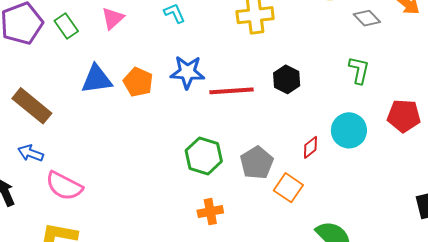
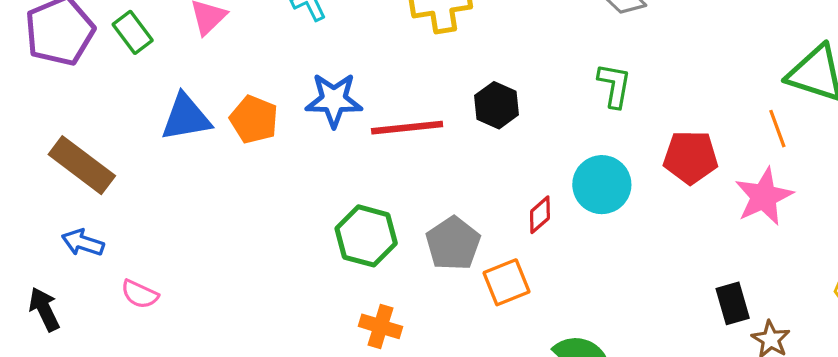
pink semicircle: (64, 186) -> (140, 294), size x0.6
orange square: (288, 188) -> (507, 282), turned 36
orange cross: (210, 212) -> (380, 326), turned 30

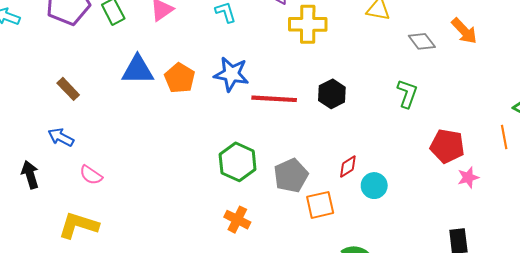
brown rectangle: (82, 165) -> (68, 89), size x0.6
cyan circle: (602, 185) -> (374, 186), moved, size x0.7
pink star: (764, 197) -> (468, 177), moved, size x0.6

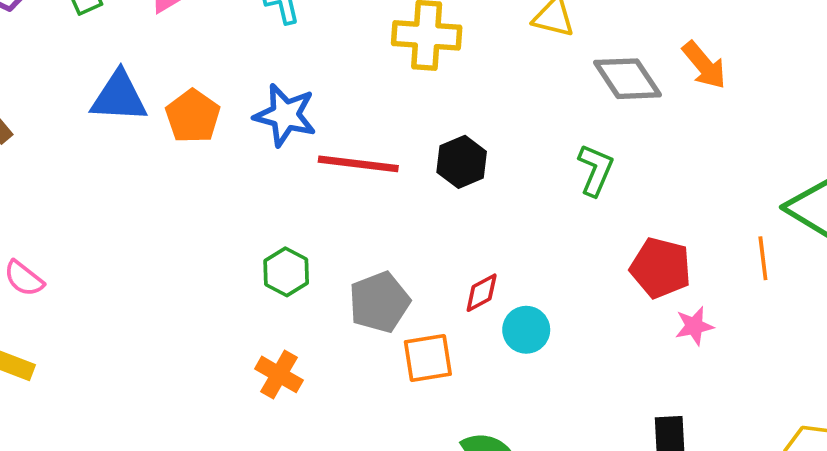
gray diamond: (422, 41) -> (627, 79), size x1.4
green hexagon: (238, 162) -> (286, 272), size x0.7

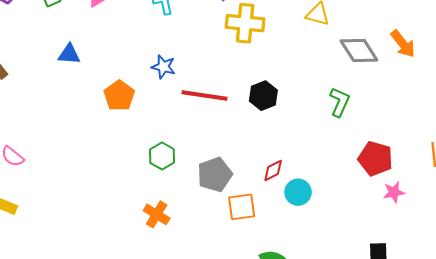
blue triangle: (119, 97) -> (69, 54), size x0.7
blue star: (285, 115) -> (163, 67), size x0.7
orange pentagon: (193, 116) -> (119, 96), moved

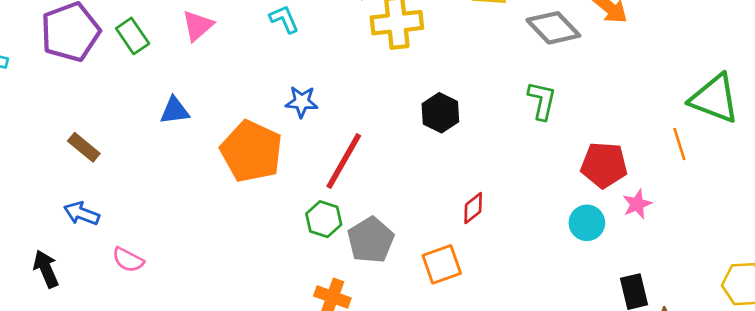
red line: (204, 95) -> (344, 161), moved, turned -57
orange pentagon: (119, 96) -> (251, 151), size x1.5
gray pentagon: (215, 175) -> (371, 240), moved
cyan circle: (298, 192) -> (587, 223), moved

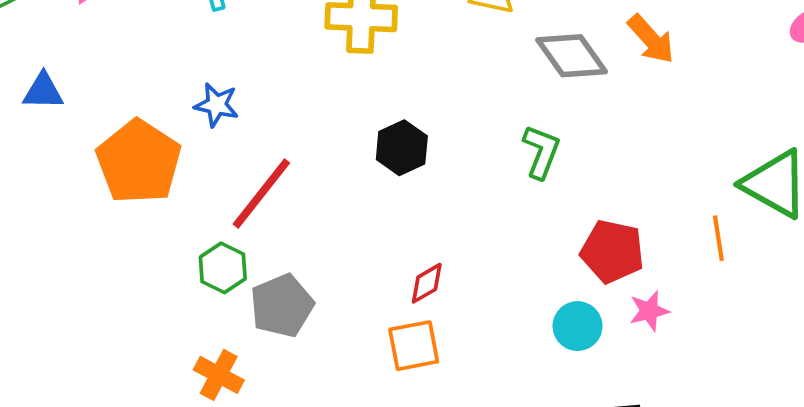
orange square: (442, 264) -> (414, 346), moved

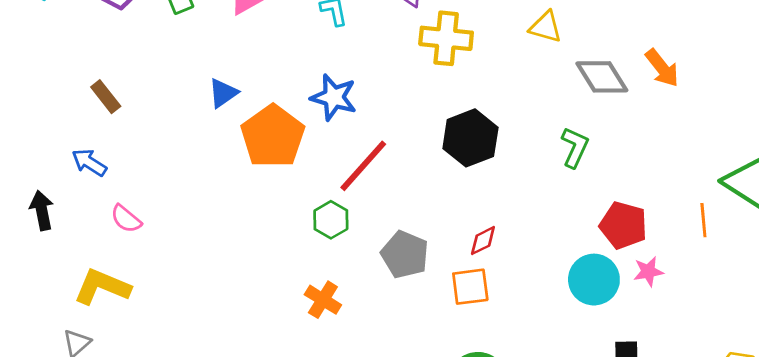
blue triangle: (43, 91) -> (223, 93), moved, turned -40
blue star: (217, 105) -> (334, 97), size x1.4
black hexagon: (402, 148) -> (470, 138), size x1.4
gray pentagon: (282, 306) -> (405, 254), moved, turned -30
cyan circle: (578, 326) -> (594, 280), size x1.4

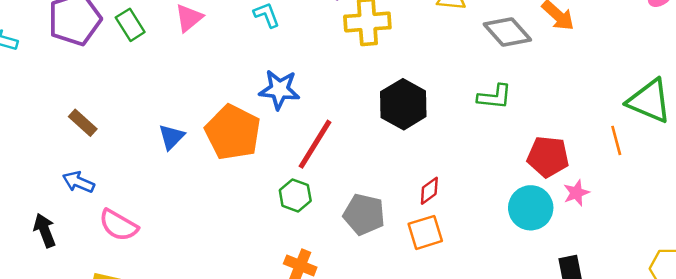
blue triangle: (223, 93) -> (171, 137), moved
green L-shape: (575, 147) -> (495, 97), turned 81
pink semicircle: (126, 219) -> (118, 225), size x1.4

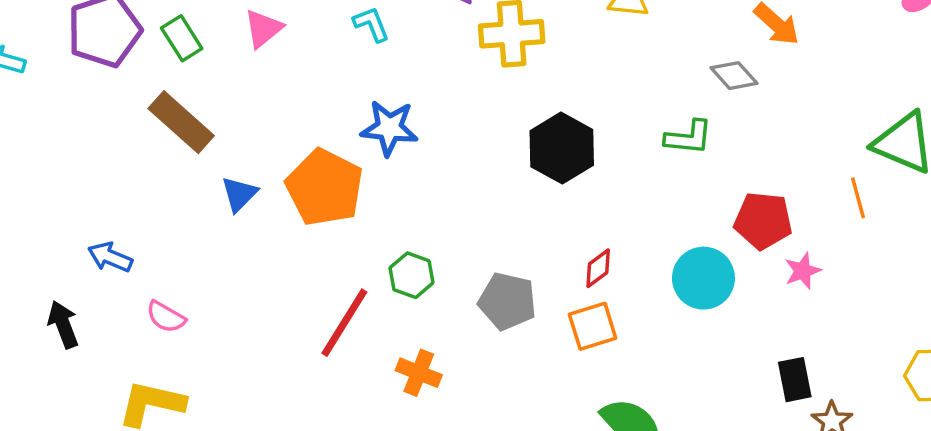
gray diamond: (507, 32) -> (734, 76), moved, size x0.7
brown rectangle: (83, 123) -> (181, 122), moved, size x1.6
red line: (315, 144) -> (344, 323), moved
cyan circle: (531, 208) -> (703, 278), moved
pink semicircle: (118, 225) -> (166, 317), size x0.7

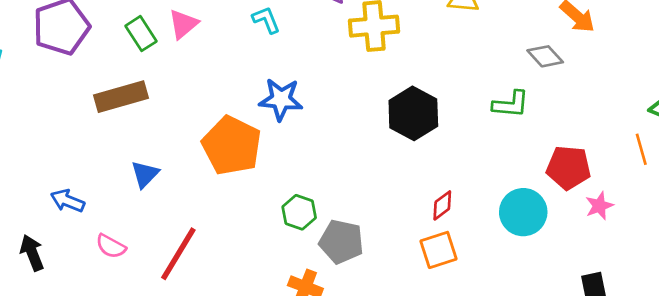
green rectangle: (182, 38) -> (141, 34), moved
brown rectangle: (181, 122) -> (121, 97), turned -57
blue triangle: (239, 194) -> (145, 174), moved
gray pentagon: (507, 301) -> (341, 242), moved
red line: (344, 323) -> (178, 254), moved

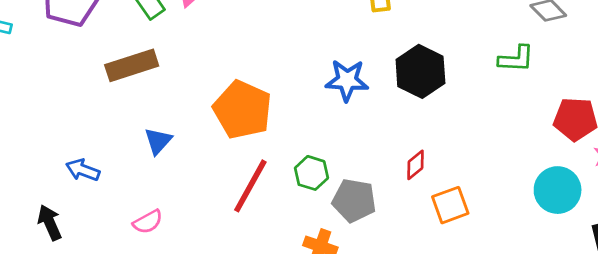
blue star: (281, 99) -> (347, 80), moved
red diamond: (442, 205) -> (415, 165), moved
cyan circle: (523, 212) -> (558, 190), moved
pink semicircle: (111, 246) -> (148, 222), moved, turned -56
red line: (178, 254) -> (250, 186), moved

